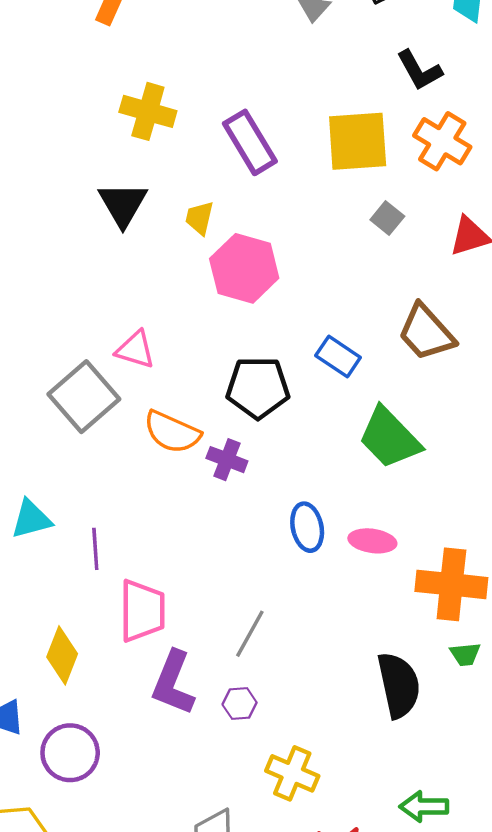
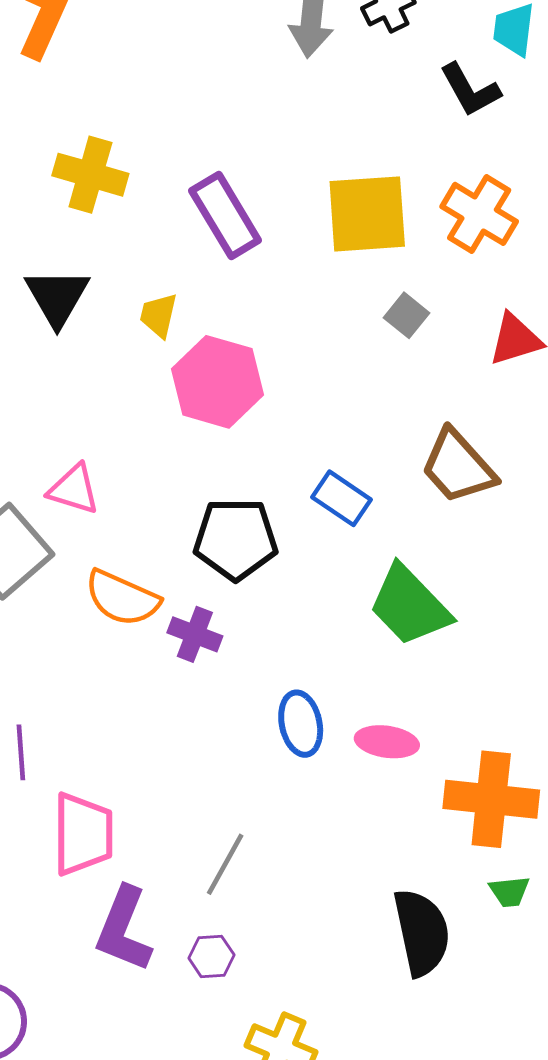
black L-shape: (419, 70) -> (470, 90), moved

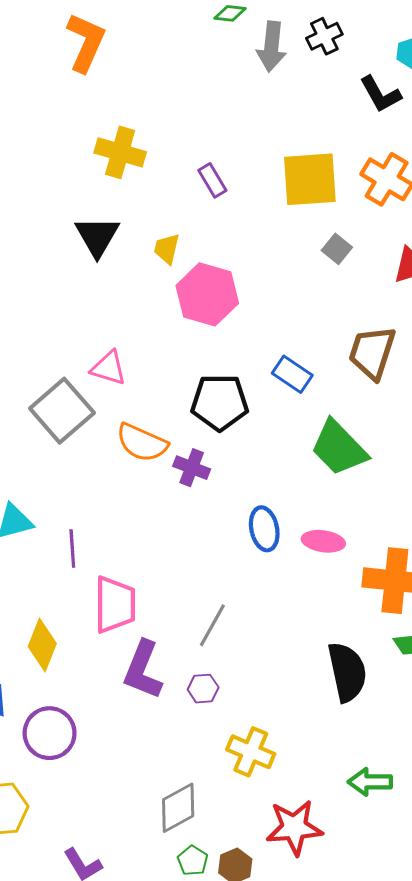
purple rectangle: (225, 215) -> (212, 180), size x0.6
brown trapezoid: (458, 467) -> (372, 353), turned 60

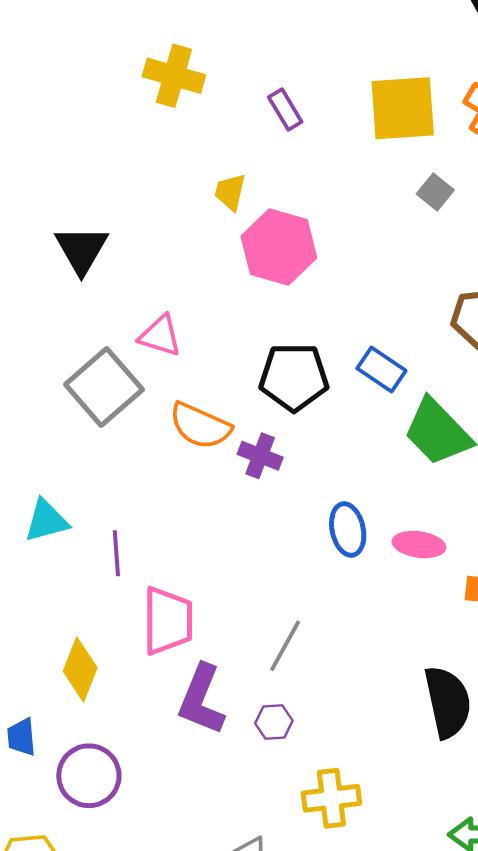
black triangle: (97, 236) -> (81, 250), moved
blue rectangle: (292, 374) -> (381, 370), moved
yellow cross: (251, 752) -> (331, 798), turned -30

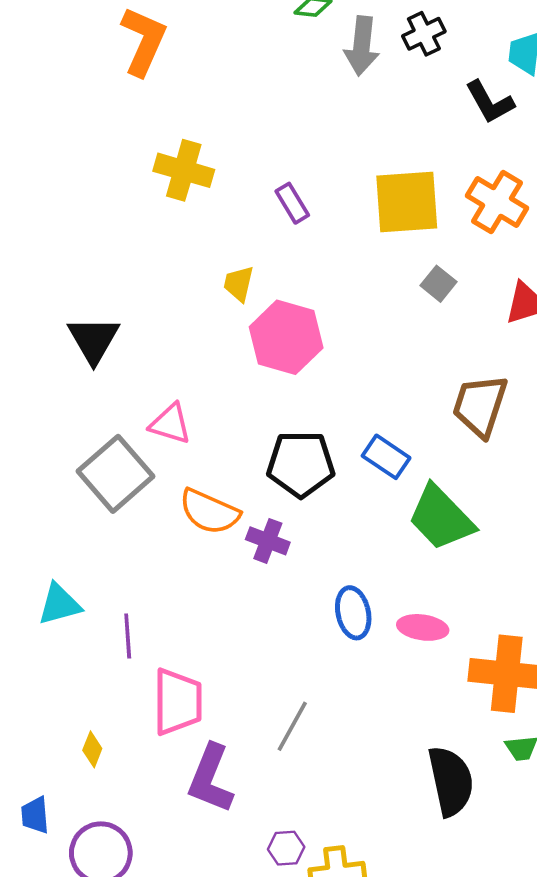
yellow diamond: (80, 670) -> (92, 749), size x0.6
purple hexagon: (274, 722) -> (286, 848), moved

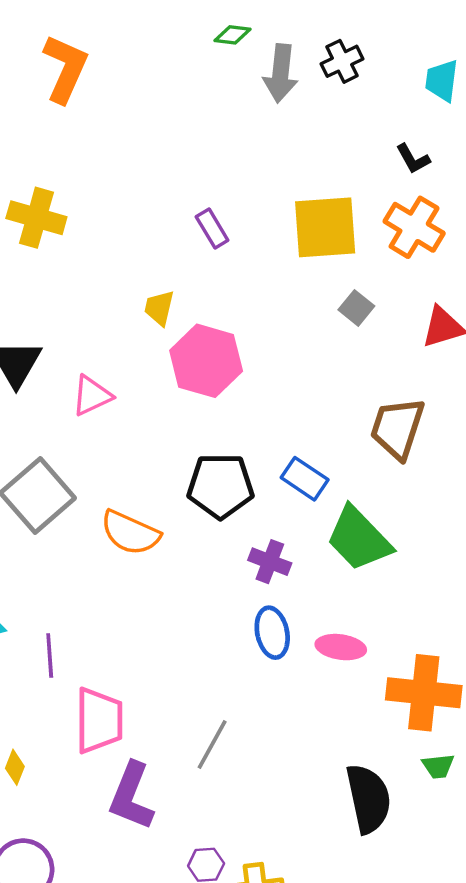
black L-shape: (490, 102) -> (413, 159), moved, size x0.7
yellow cross: (184, 170) -> (36, 218), moved
pink triangle: (170, 424) -> (92, 396), moved, turned -42
purple cross: (268, 541) -> (270, 562), moved

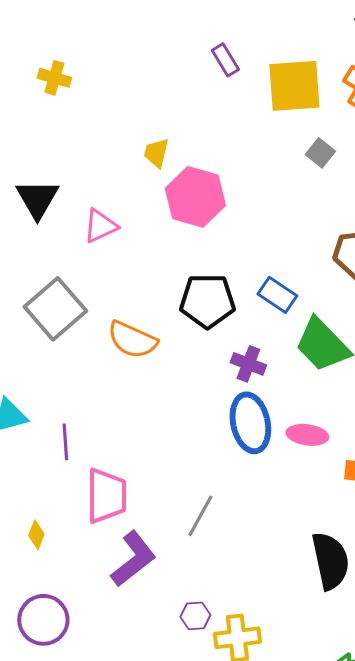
yellow cross: (36, 218) -> (54, 78), size x0.7
purple rectangle: (212, 229) -> (225, 60), moved
blue ellipse: (272, 633) -> (250, 423), size x1.4
purple L-shape: (131, 796) -> (133, 559), turned -150

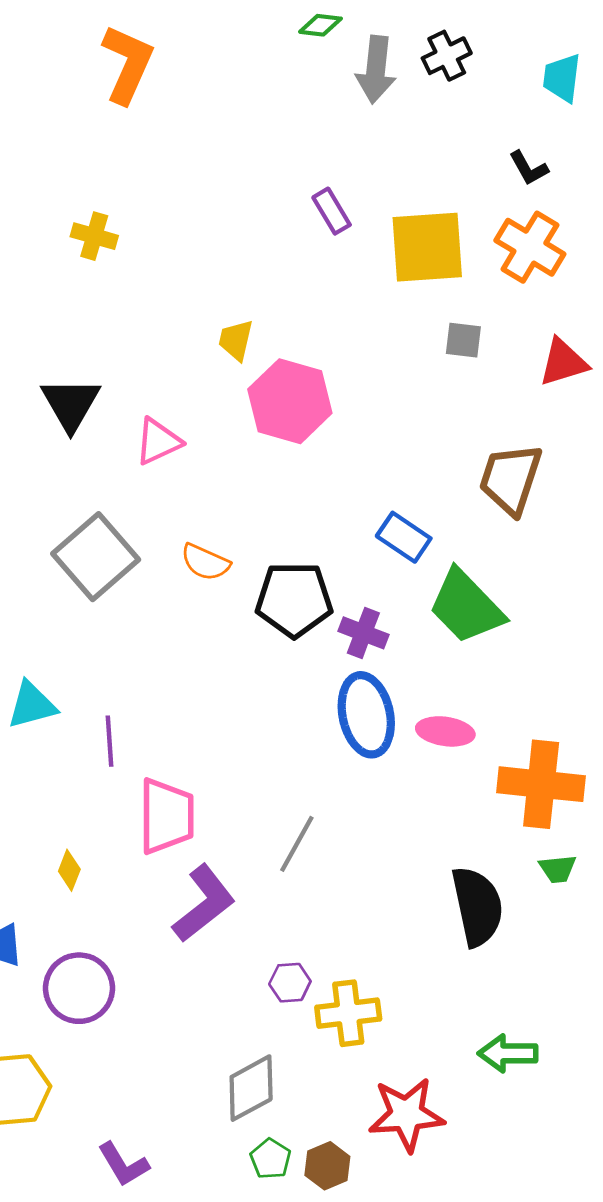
gray square: (320, 153) -> (463, 340), turned -32
black pentagon: (207, 301) -> (294, 600), moved
orange semicircle: (132, 340) -> (205, 562), moved, size x0.7

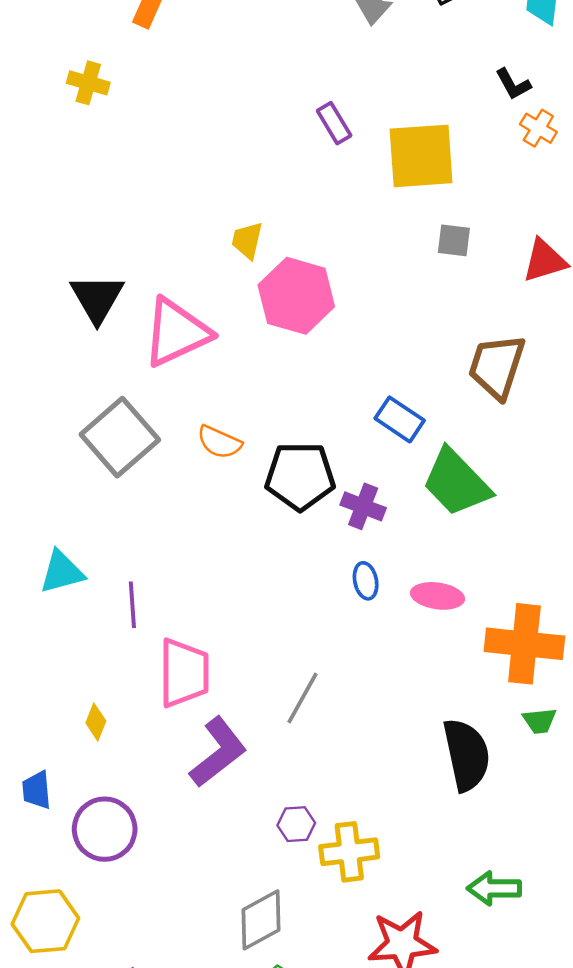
yellow cross: (94, 236) -> (88, 83), moved
orange cross: (530, 247) -> (538, 128), moved, size x0.6
pink triangle: (158, 441) -> (177, 332), size x1.6
blue ellipse: (366, 715) -> (366, 581), size x0.5

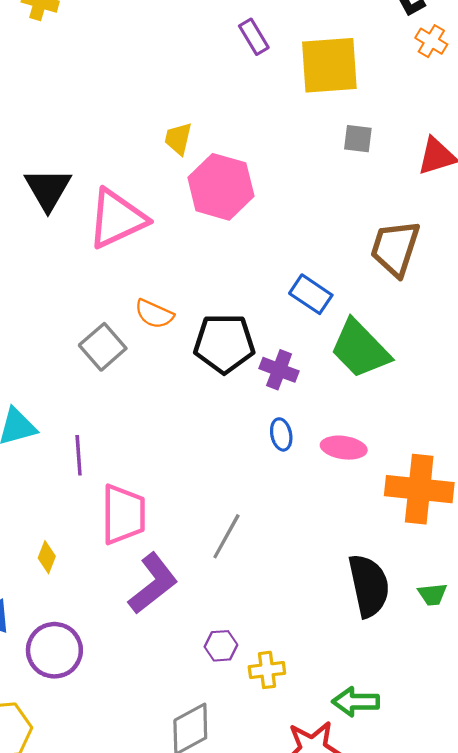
gray square: (120, 437) -> (103, 347), moved, size x0.7
green trapezoid: (540, 721) -> (432, 594), moved
yellow cross: (349, 852) -> (267, 670), size x0.7
green arrow: (494, 888) -> (356, 702), moved

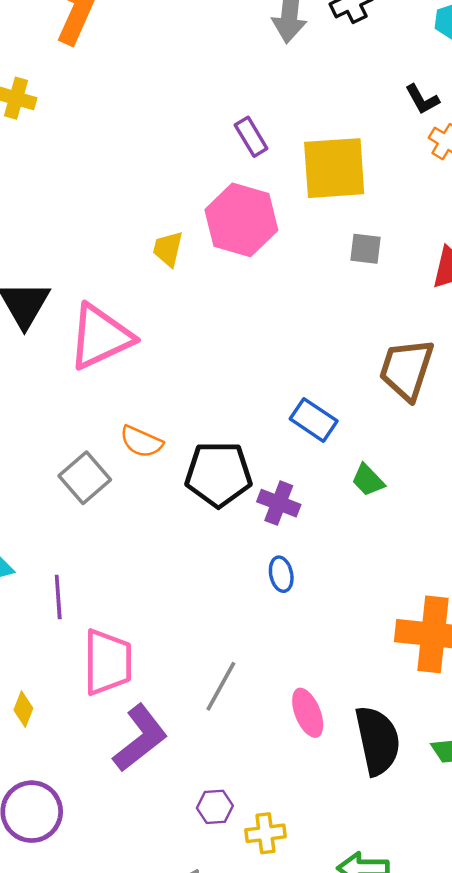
pink hexagon: (221, 187) -> (241, 220), moved
green trapezoid: (360, 349) -> (368, 480), size x0.5
pink ellipse: (344, 448) -> (308, 713), moved, turned 60

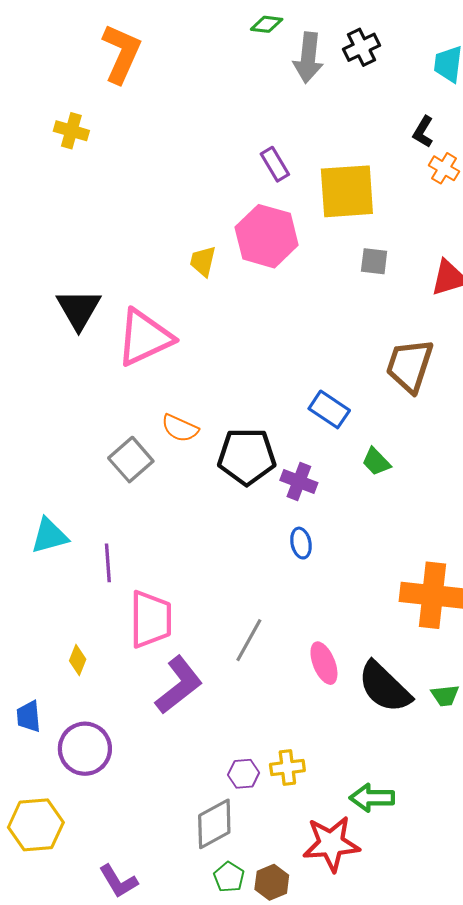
black L-shape: (422, 99) -> (423, 132), turned 60
black semicircle: (378, 740) -> (384, 687), turned 146
purple hexagon: (215, 807) -> (244, 774), moved

